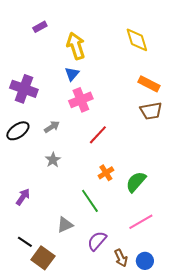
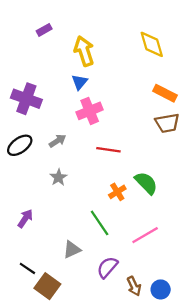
red line: (98, 135) -> (108, 150), turned 55
green semicircle: (136, 182) -> (146, 183), moved, turned 95
pink line: (141, 222) -> (145, 235), moved

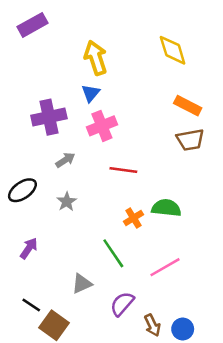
purple rectangle: (44, 30) -> (33, 25), moved, size x1.6
purple cross: (26, 99) -> (49, 117), moved, turned -32
black ellipse: (20, 145) -> (22, 190), moved
green semicircle: (146, 183) -> (166, 208), turned -40

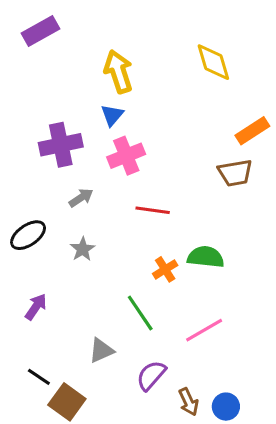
orange rectangle: (188, 106) -> (252, 131), moved, turned -60

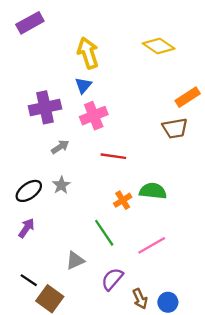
yellow diamond: (213, 62) -> (159, 46), turned -40
black ellipse: (28, 235) -> (29, 191), moved

